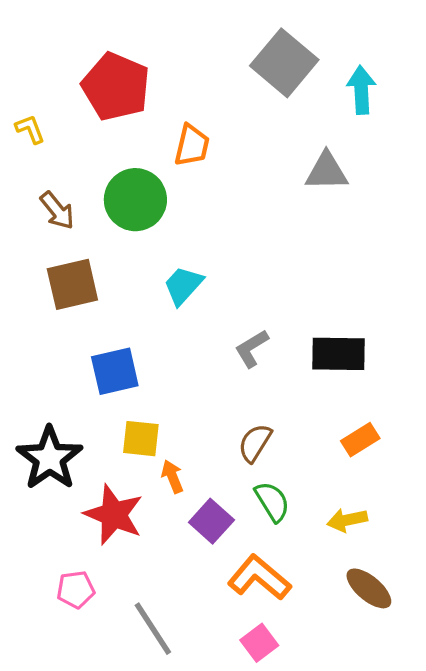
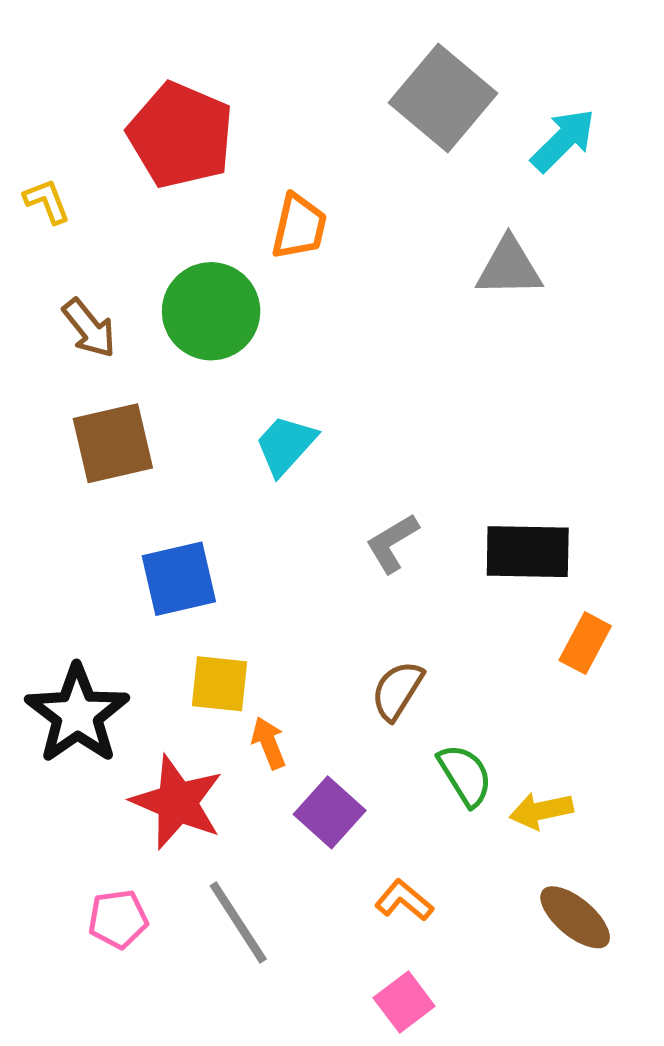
cyan arrow: (361, 90) -> (563, 140), turned 48
orange rectangle: (360, 440) -> (585, 643), moved, turned -30
green semicircle: (272, 502) -> (465, 775), moved
orange L-shape: (259, 578) -> (404, 900), size x0.6
gray line: (153, 629) -> (238, 922), moved

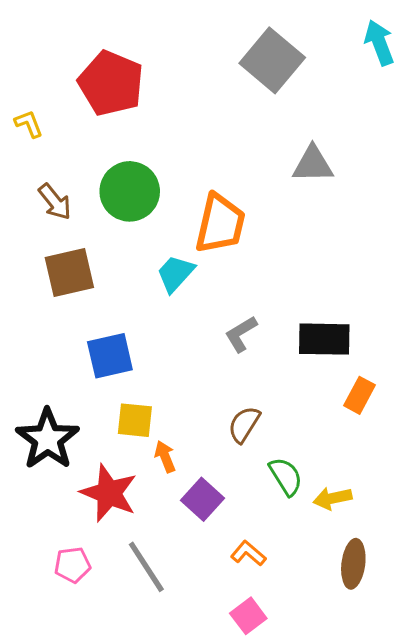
cyan arrow: (563, 140) -> (379, 43), moved, turned -66
orange trapezoid: (299, 227) -> (220, 224), moved, size x1.5
brown ellipse: (575, 917) -> (353, 564), turned 57

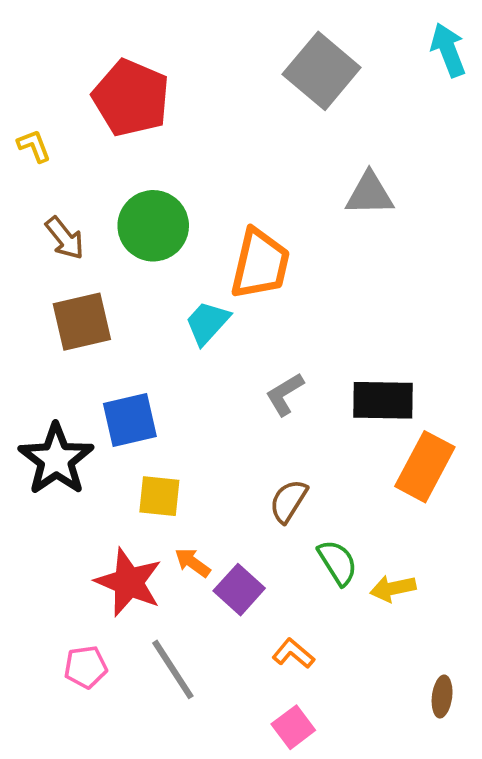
orange rectangle: (360, 395) -> (425, 467), size x1.6
black star: (48, 439) -> (56, 459), moved
orange arrow: (165, 457) -> (193, 563), moved, turned -32
brown ellipse: (353, 564) -> (442, 697), moved, size x0.7

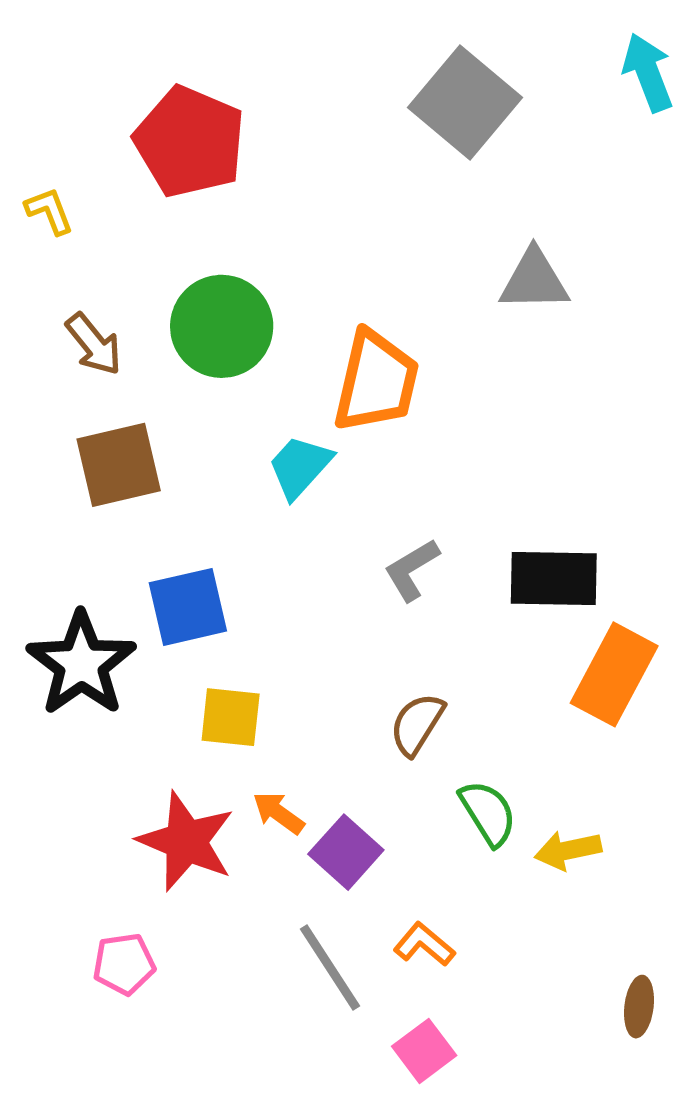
gray line: (173, 669) -> (330, 967), moved

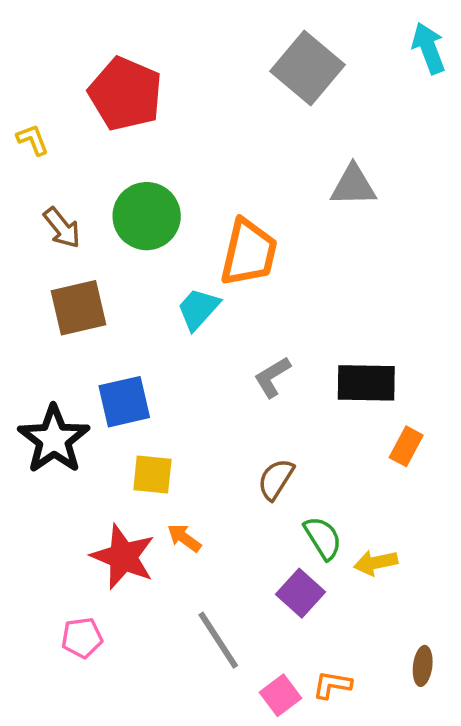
orange rectangle: (614, 674) -> (406, 446), size x0.6
purple square: (346, 852) -> (300, 593), moved
orange L-shape: (424, 944) -> (332, 685), moved, turned -30

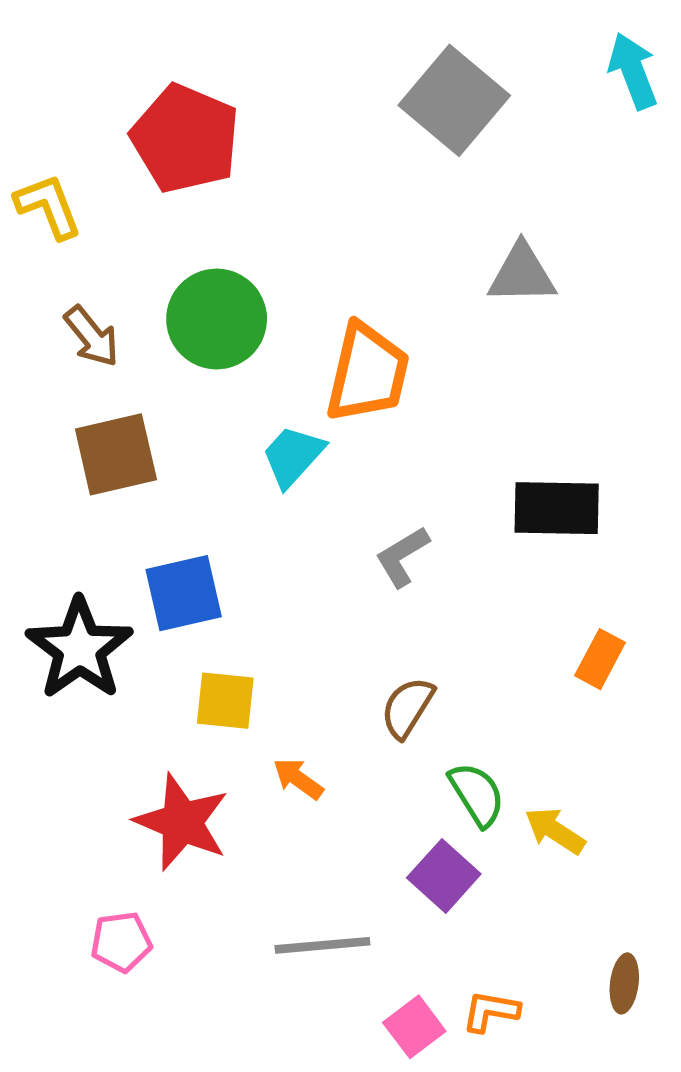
yellow L-shape: (33, 140) -> (48, 206), size x1.4
black rectangle: (366, 383) -> (557, 508), moved
orange arrow: (184, 538) -> (298, 779), moved
yellow arrow: (376, 563) -> (555, 831), turned 45
gray line: (218, 640) -> (322, 945), turned -62

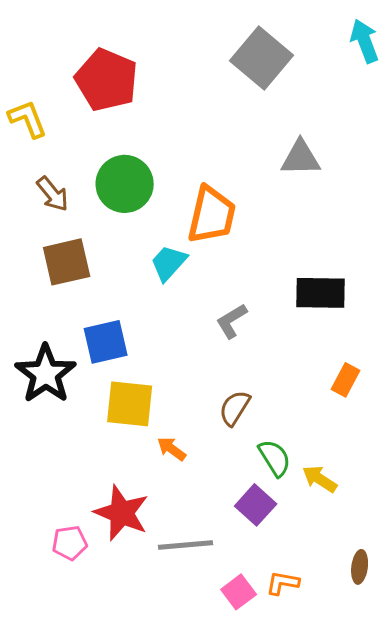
yellow square: (225, 701) -> (130, 404), size x1.4
red star: (182, 822) -> (122, 513), moved

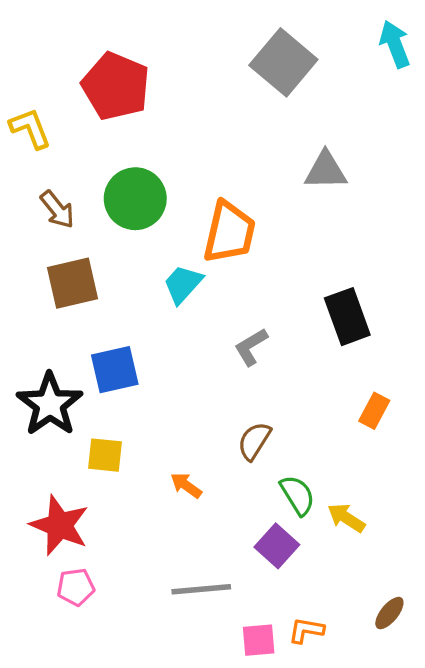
black rectangle: (321, 293) -> (347, 317), turned 69
yellow square: (130, 404) -> (105, 455), moved, size x0.7
red star: (122, 513) -> (60, 525), moved
brown ellipse: (360, 567) -> (389, 613), turned 32
pink square: (239, 592) -> (259, 640), turned 32

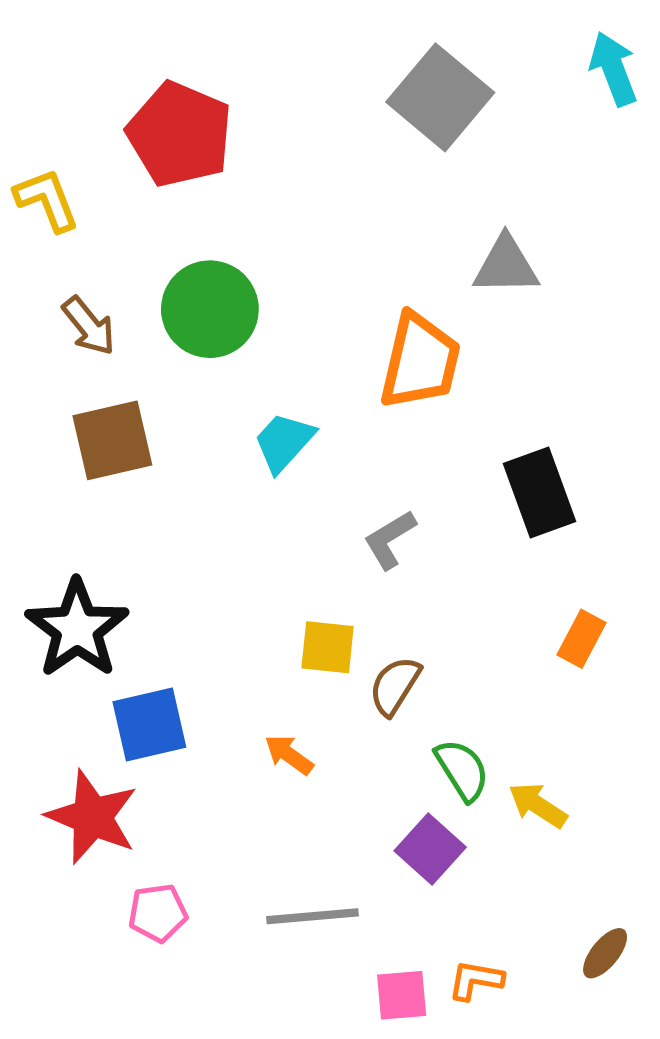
orange trapezoid: (229, 232) -> (420, 361), moved
blue square: (115, 370) -> (149, 725), moved
yellow square: (105, 455) -> (328, 647), moved
pink pentagon: (76, 587) -> (158, 913), moved

